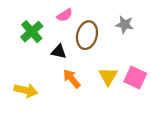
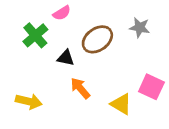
pink semicircle: (65, 15) -> (62, 13), moved
brown ellipse: (87, 35) -> (97, 39), turned 40
yellow triangle: (108, 76) -> (121, 104), moved, turned -30

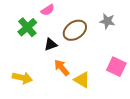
black triangle: (66, 58) -> (51, 44), turned -32
yellow triangle: (121, 104) -> (82, 80), moved

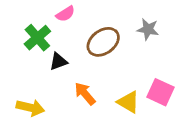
black triangle: (51, 44) -> (58, 61), moved
yellow triangle: (82, 80) -> (128, 102), moved

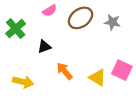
green cross: (37, 38) -> (16, 29), moved
brown ellipse: (103, 42) -> (81, 18), moved

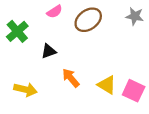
gray star: (112, 22) -> (135, 16), moved
pink square: (122, 70) -> (134, 91), moved

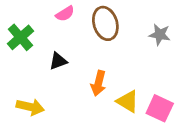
gray star: (135, 16) -> (160, 35), moved
brown ellipse: (88, 20) -> (105, 23), turned -72
orange arrow: (71, 78) -> (98, 83), moved, turned -126

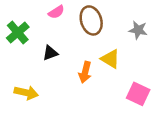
yellow triangle: (128, 101) -> (110, 59), moved

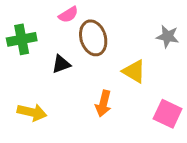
brown ellipse: (91, 20) -> (93, 38), moved
green cross: (18, 32) -> (22, 39), turned 30
orange arrow: (85, 72) -> (103, 104), moved

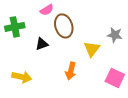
gray star: (168, 36) -> (115, 35), moved
yellow triangle: (134, 71) -> (92, 49), turned 36

